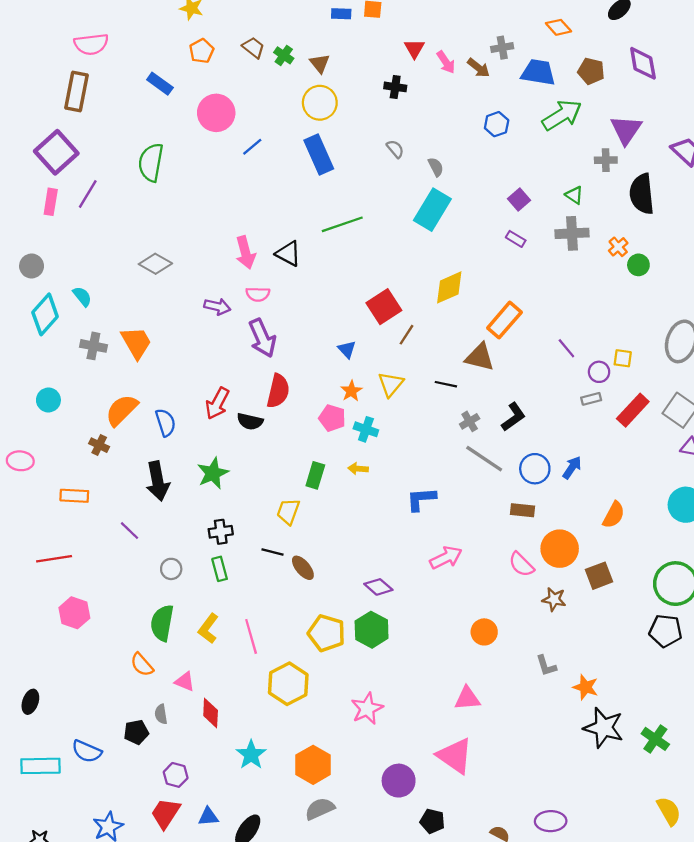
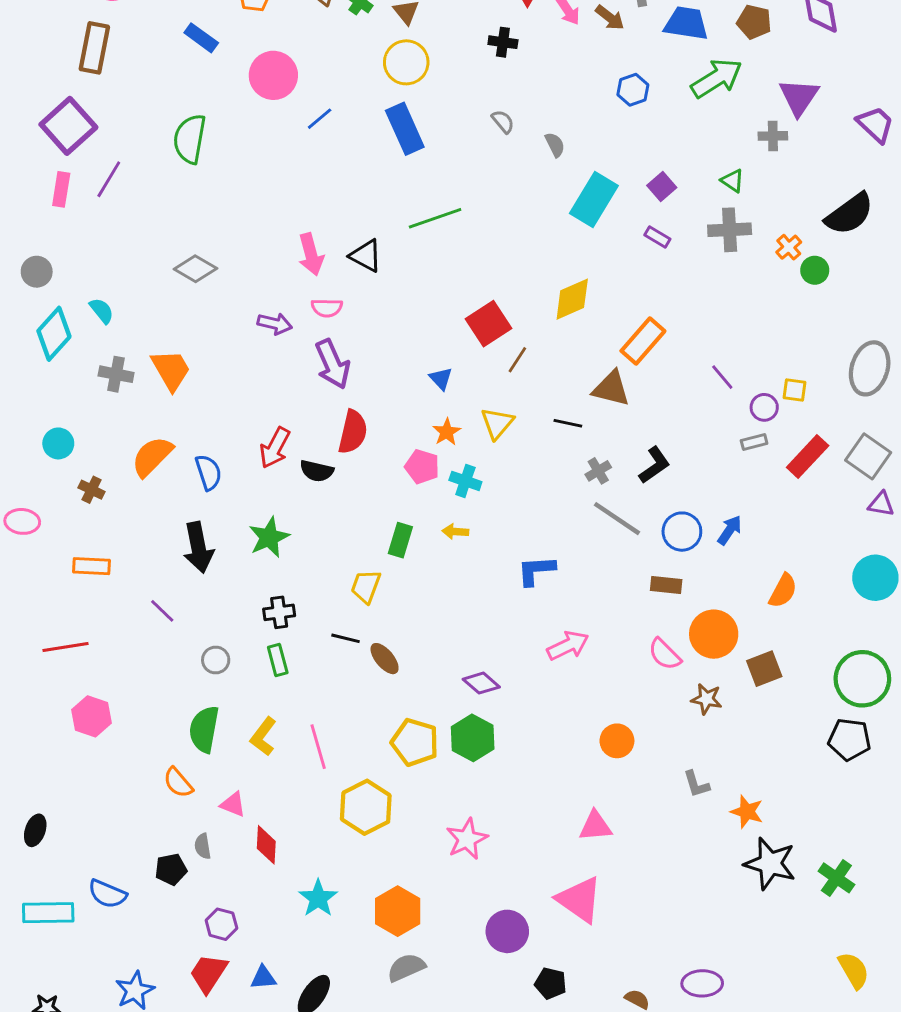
black semicircle: (642, 194) -> (849, 214), moved, turned -120
cyan rectangle: (432, 210) -> (594, 199), moved
brown cross: (99, 445) -> (92, 490), moved

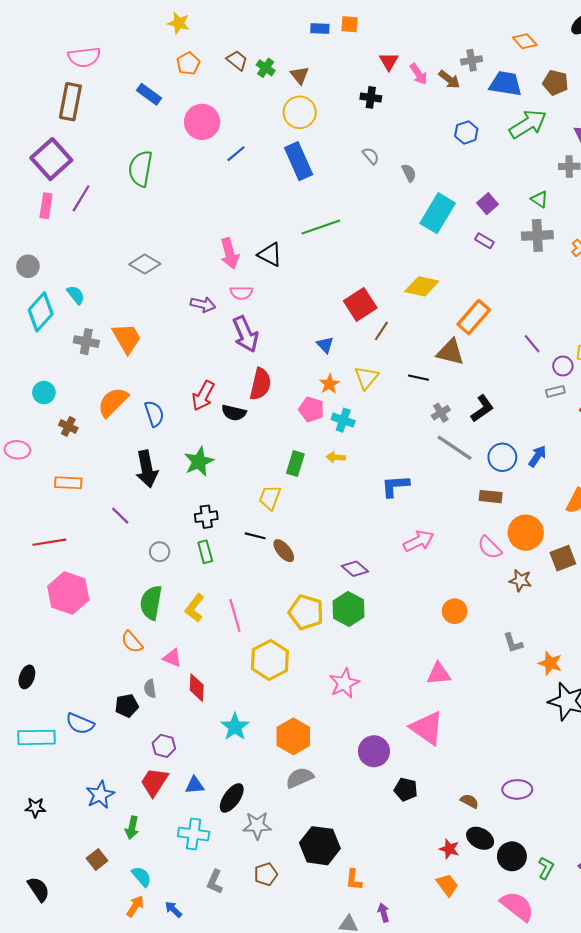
yellow diamond: (572, 299) -> (422, 286), turned 36
pink hexagon: (92, 716) -> (68, 593), size x1.4

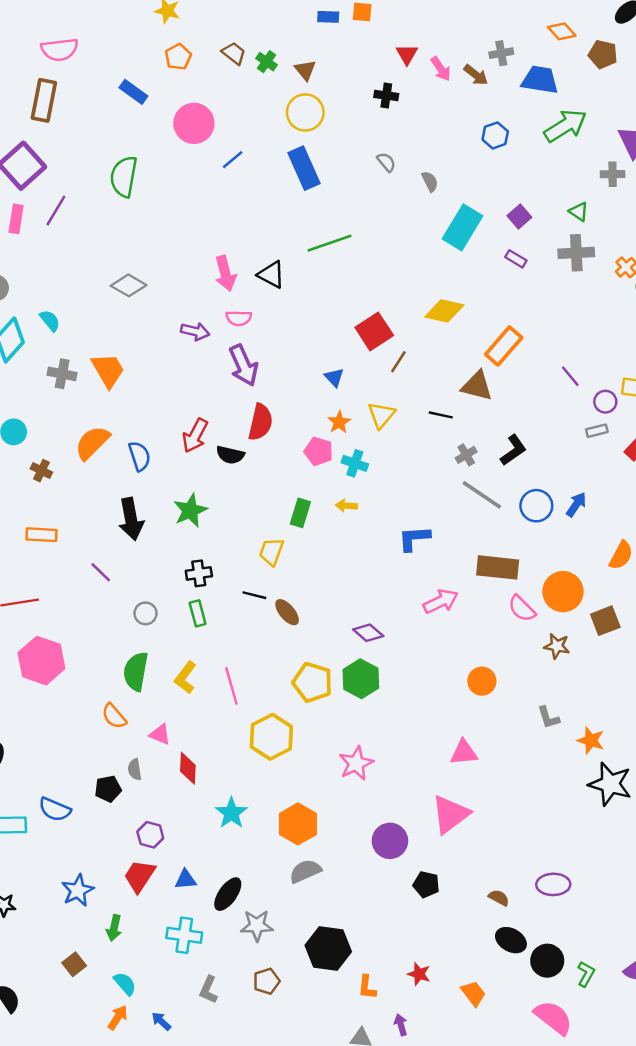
brown pentagon: (555, 83) -> (603, 54), moved
brown rectangle: (491, 497) -> (498, 567), moved, size x1.6
pink triangle: (427, 728) -> (450, 814), turned 48
red star: (449, 849) -> (419, 974), moved

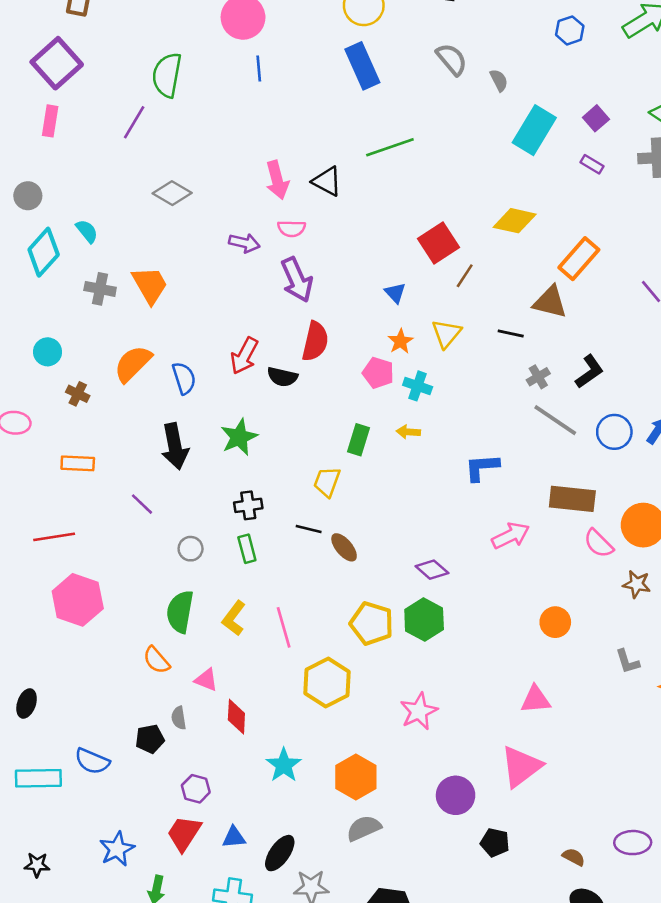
blue line: (233, 160) -> (259, 68), moved, turned -55
gray semicircle: (386, 162) -> (452, 59), size x1.5
purple line: (56, 210) -> (134, 122), moved

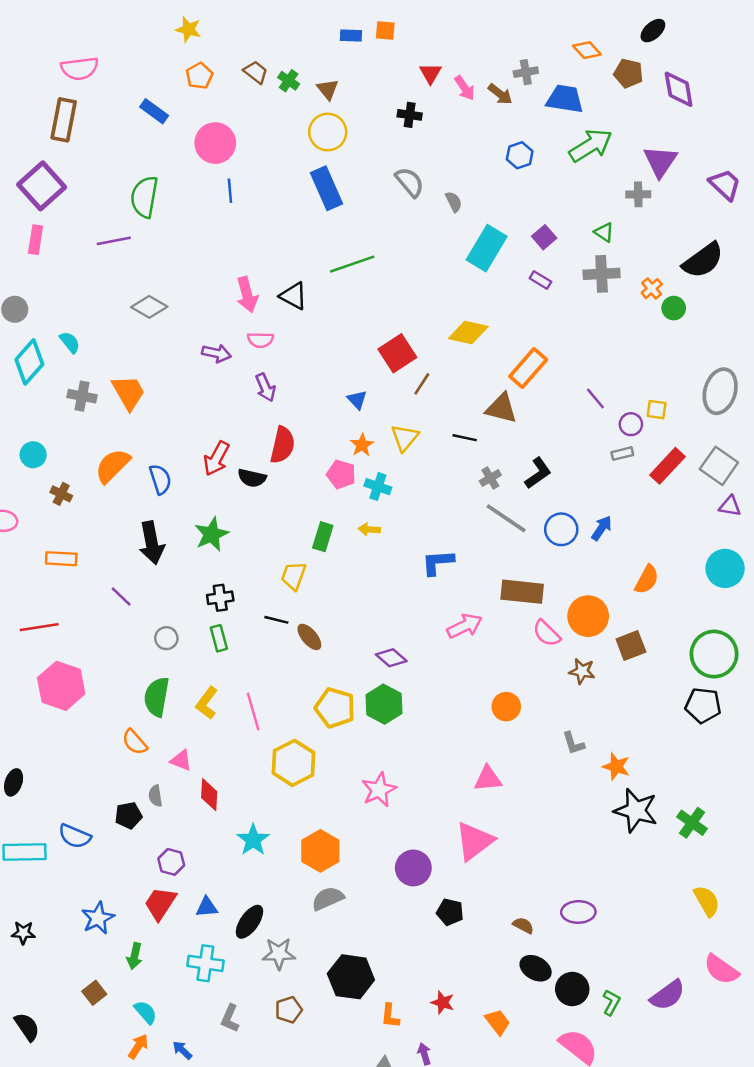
purple line: (134, 122) -> (114, 241), turned 48
purple arrow: (297, 280) -> (265, 388), size x0.7

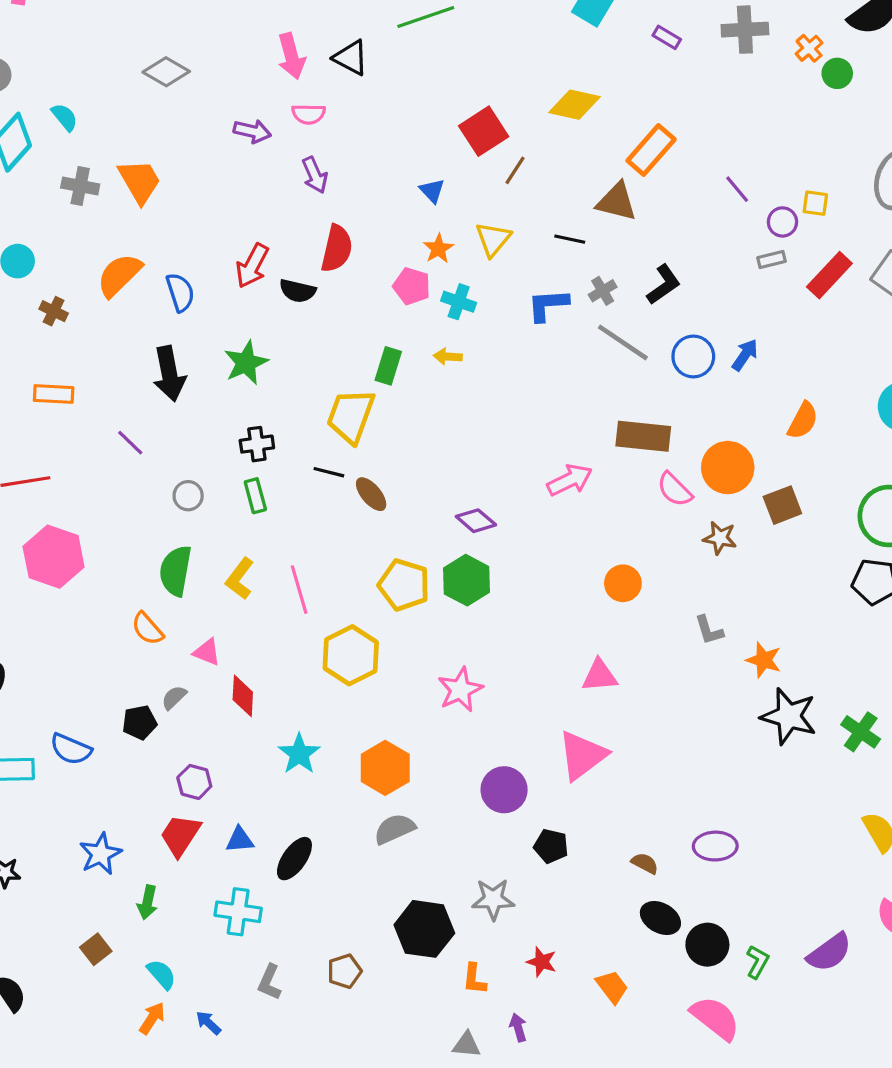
blue L-shape: (438, 562) -> (548, 305), moved
yellow trapezoid: (293, 576) -> (351, 416), size x1.5
gray semicircle: (155, 796) -> (174, 697), turned 55
gray star: (279, 954) -> (493, 899), moved

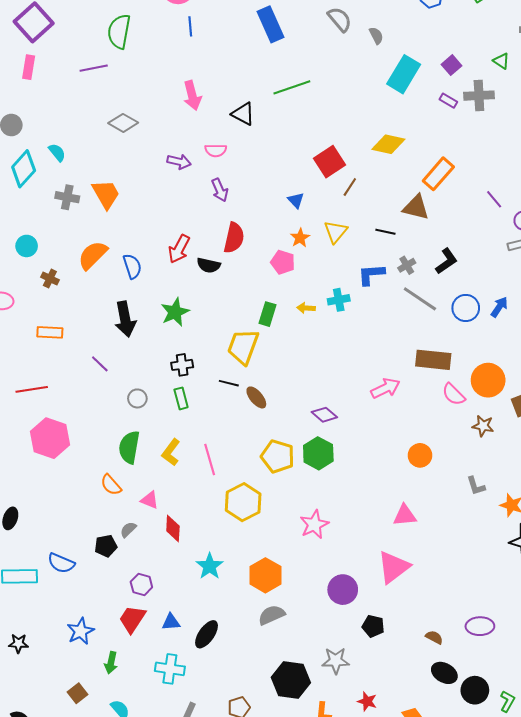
gray cross: (745, 30) -> (479, 96), moved
pink arrow: (291, 56) -> (192, 96), moved
cyan cross: (459, 302) -> (339, 300), moved, turned -30

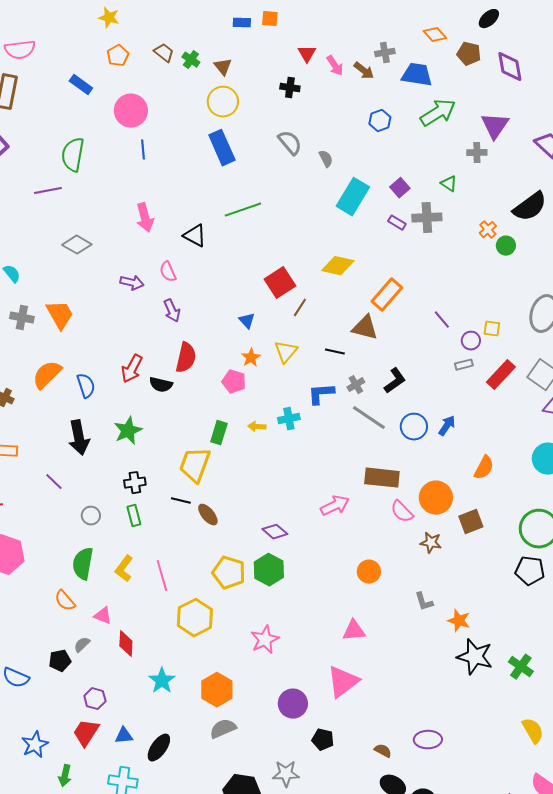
pink semicircle: (216, 150) -> (168, 272), turned 65

